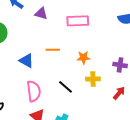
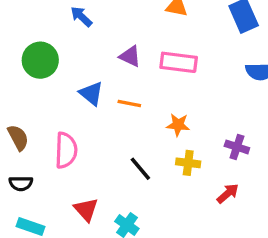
purple triangle: (41, 13) -> (130, 56), moved
blue triangle: (26, 61) -> (91, 93), moved
pink semicircle: (34, 91) -> (66, 150), moved

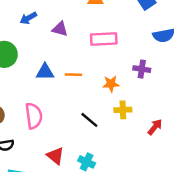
blue arrow: (81, 16) -> (28, 18), turned -63
purple triangle: (130, 56) -> (60, 29), moved
blue triangle: (91, 93) -> (45, 72), turned -30
purple cross: (237, 147) -> (142, 69), moved

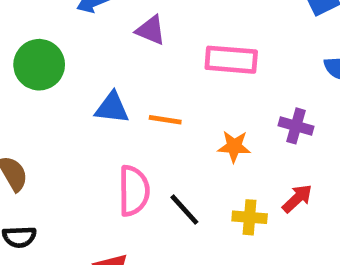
yellow cross: (123, 110) -> (250, 217), moved
pink semicircle: (34, 116) -> (134, 191), moved
red arrow: (155, 127) -> (297, 199), moved

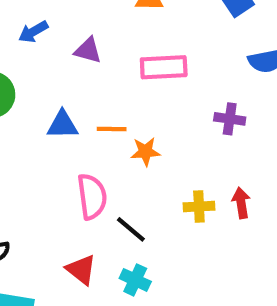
orange star: (234, 146) -> (145, 152), moved
red arrow: (297, 199) -> (241, 203), moved, turned -48
black line: (184, 210) -> (131, 229), moved

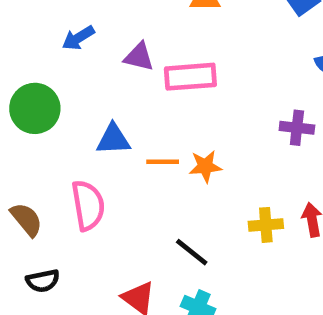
pink rectangle: (164, 67) -> (190, 77), moved
orange line: (112, 129) -> (163, 162), moved
pink semicircle: (92, 197) -> (88, 205), moved

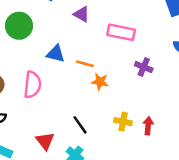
pink rectangle: (190, 77) -> (121, 32), moved
purple cross: (297, 128) -> (144, 67), moved
orange line: (163, 162) -> (85, 64), moved

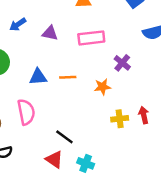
purple cross: (144, 67) -> (122, 63), turned 35
orange star: (100, 82) -> (102, 87), moved
black line: (80, 125) -> (64, 137), moved

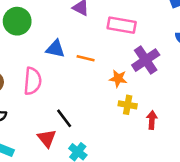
purple cross: (122, 63) -> (146, 60), size x1.5
yellow cross: (120, 119) -> (128, 105), moved

